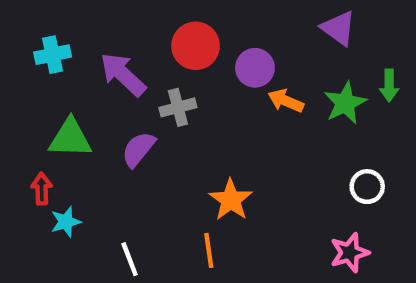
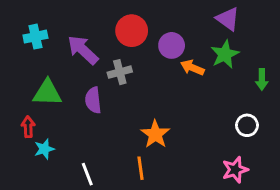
green arrow: (389, 85) -> (262, 79), moved
green star: (345, 103) -> (225, 54), moved
purple semicircle: (138, 149) -> (93, 100), turned -45

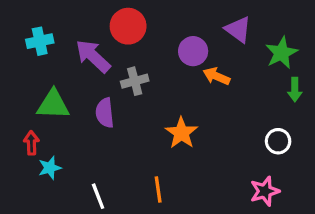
purple triangle: (228, 19) -> (238, 29), moved
red circle: (132, 31) -> (128, 26), moved
green star: (225, 54) -> (281, 53), moved
orange star: (155, 134) -> (181, 133), moved

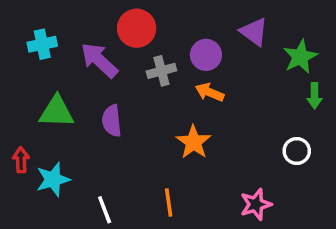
orange arrow: (216, 76) -> (210, 92), moved
gray cross: (135, 81) -> (161, 71), moved
red arrow: (31, 143) -> (21, 160), moved
cyan star: (50, 168) -> (53, 179), size x1.4
pink star: (265, 191) -> (256, 204), moved

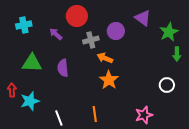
purple arrow: (99, 60) -> (56, 34), size x0.6
orange arrow: (210, 92) -> (105, 58), moved

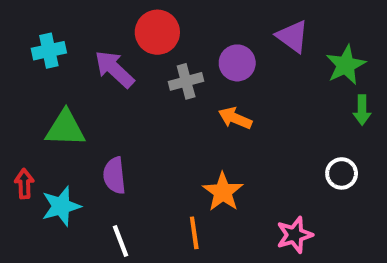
purple arrow: (56, 34) -> (114, 69), size x1.5
orange arrow: (105, 58) -> (235, 118), moved
purple semicircle: (63, 68) -> (114, 176), moved
orange star: (109, 80) -> (223, 192), moved

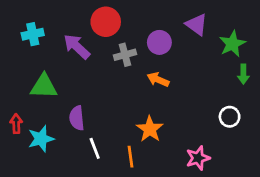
white line: (121, 241) -> (95, 148), moved

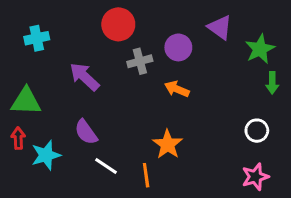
purple arrow: (77, 47) -> (84, 77), moved
green triangle: (44, 86) -> (26, 101), moved
purple semicircle: (77, 118) -> (86, 132), turned -30
white line: (95, 148) -> (106, 166), turned -35
pink star: (198, 158) -> (255, 177), moved

